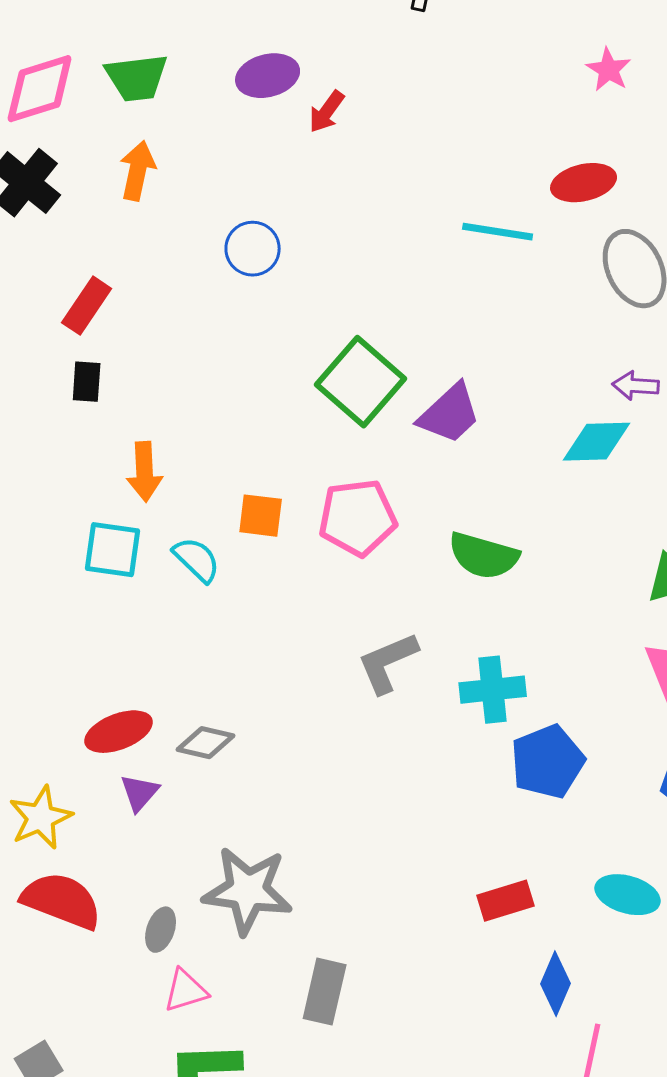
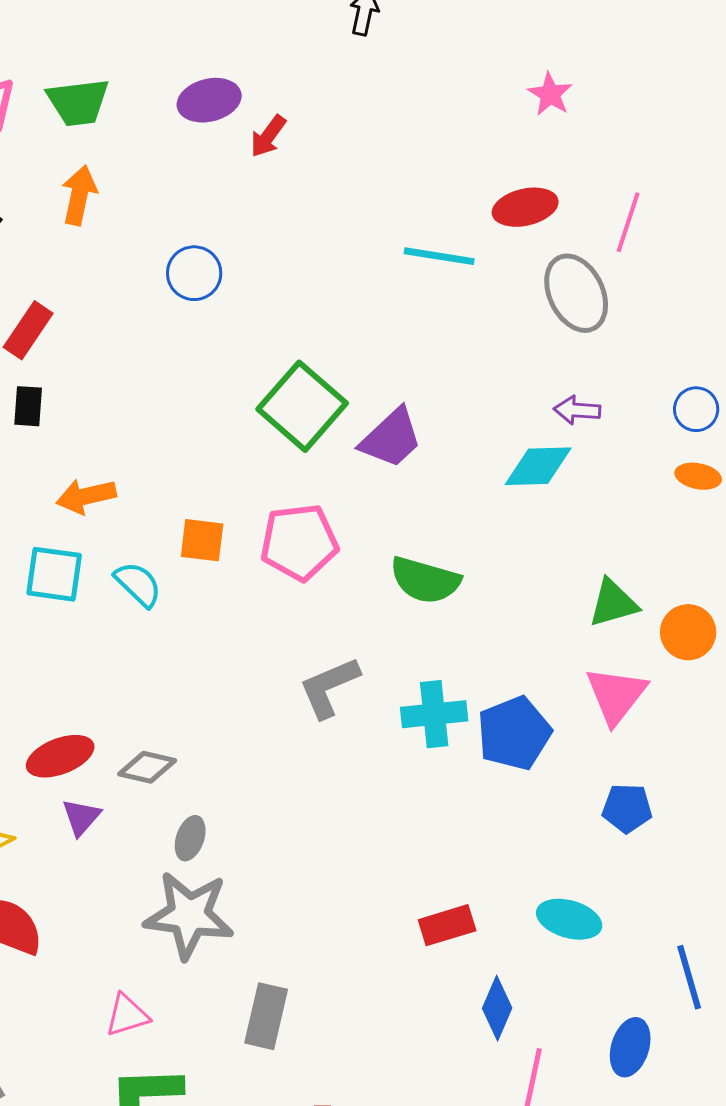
orange arrow: (145, 472) -> (86, 496), turned 80
blue pentagon: (548, 762) -> (514, 733), moved
gray ellipse: (161, 930) -> (190, 838), moved

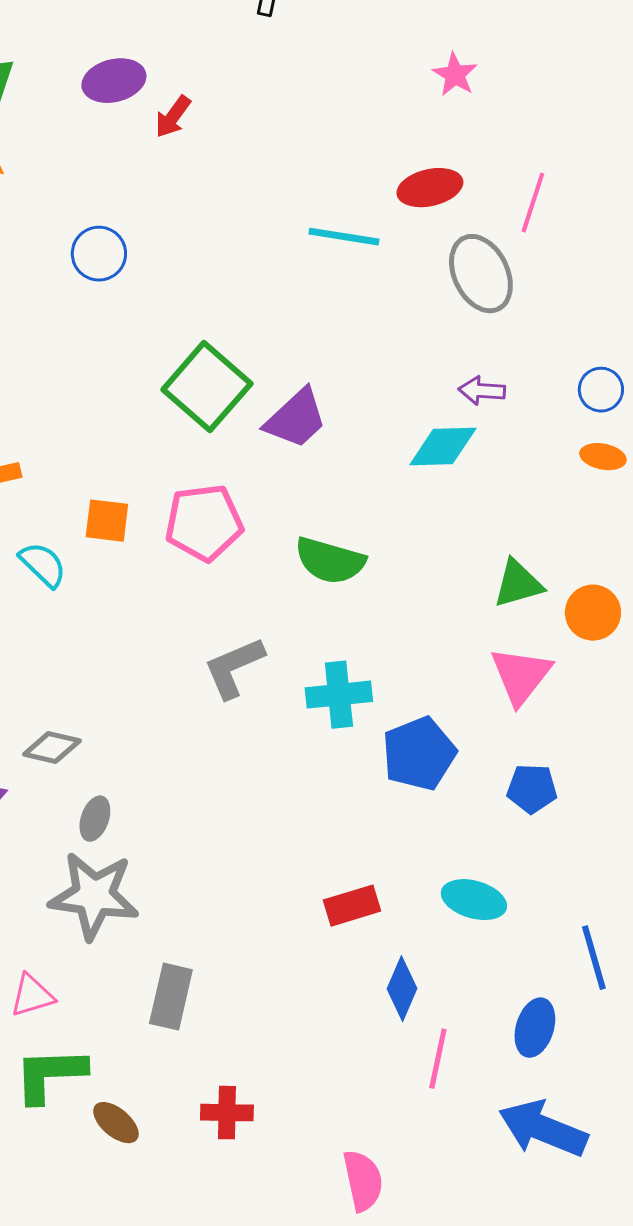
blue pentagon: (514, 733) -> (419, 754), moved

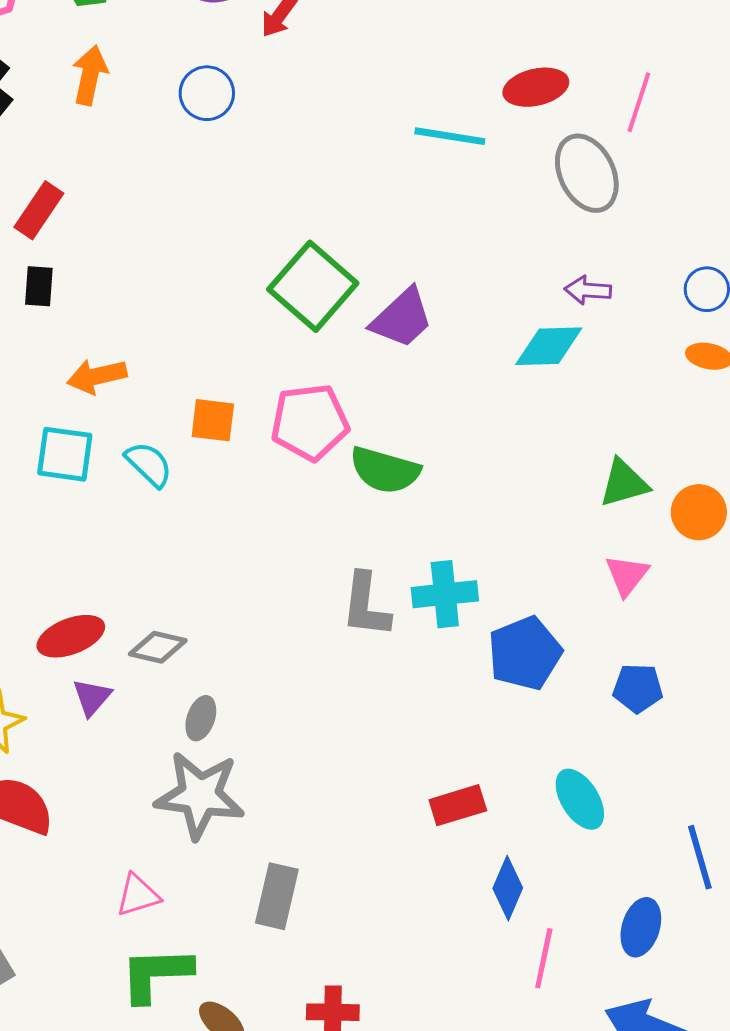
blue circle: (99, 254) -> (207, 93), moved
green semicircle: (330, 561) -> (385, 470), moved
gray L-shape: (234, 668) -> (366, 605), moved, turned -60
pink triangle: (521, 676) -> (627, 575), size x0.7
cyan ellipse: (474, 900) -> (580, 799), turned 42

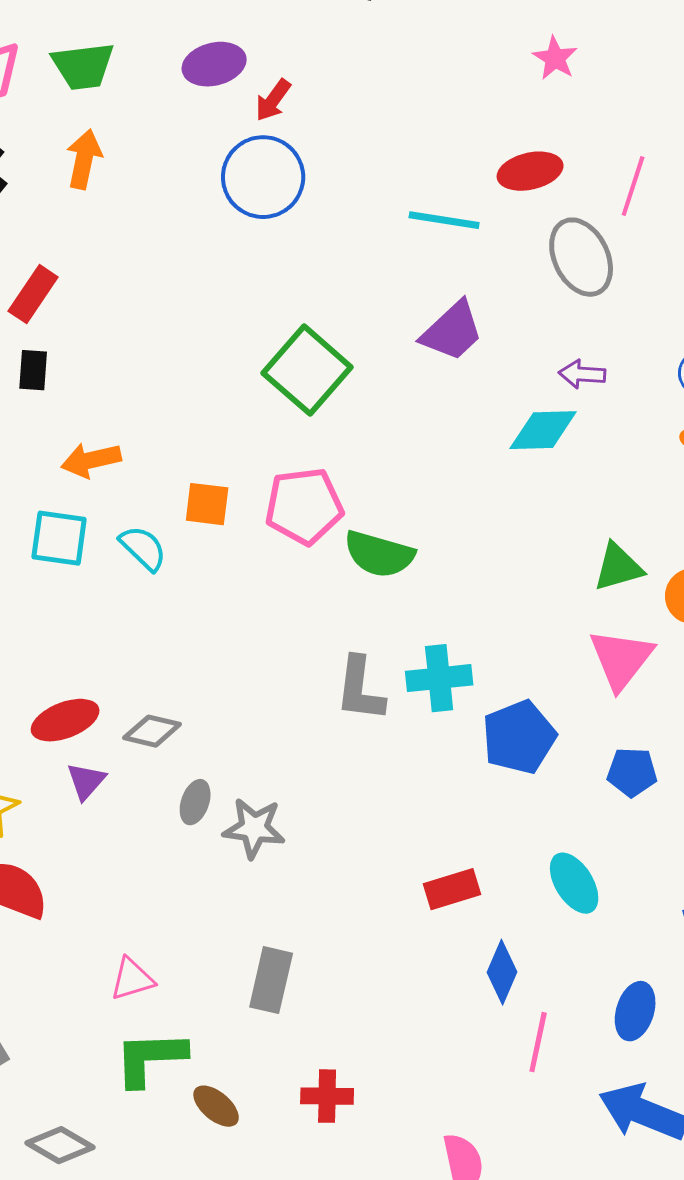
blue circle: (207, 93) -> (263, 177), moved, size x1.5
purple trapezoid: (402, 318) -> (452, 331), moved
pink triangle: (627, 575) -> (621, 659), size x1.5
gray star: (200, 795) -> (254, 828), moved, size x0.7

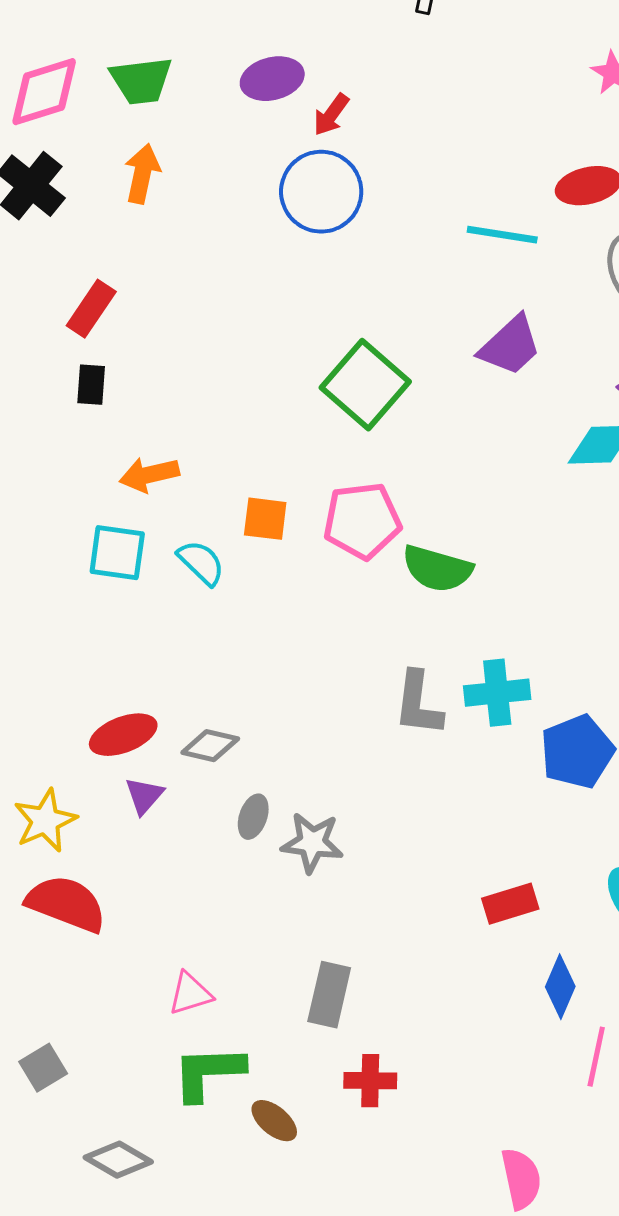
red cross: (327, 1096) -> (370, 1081), moved

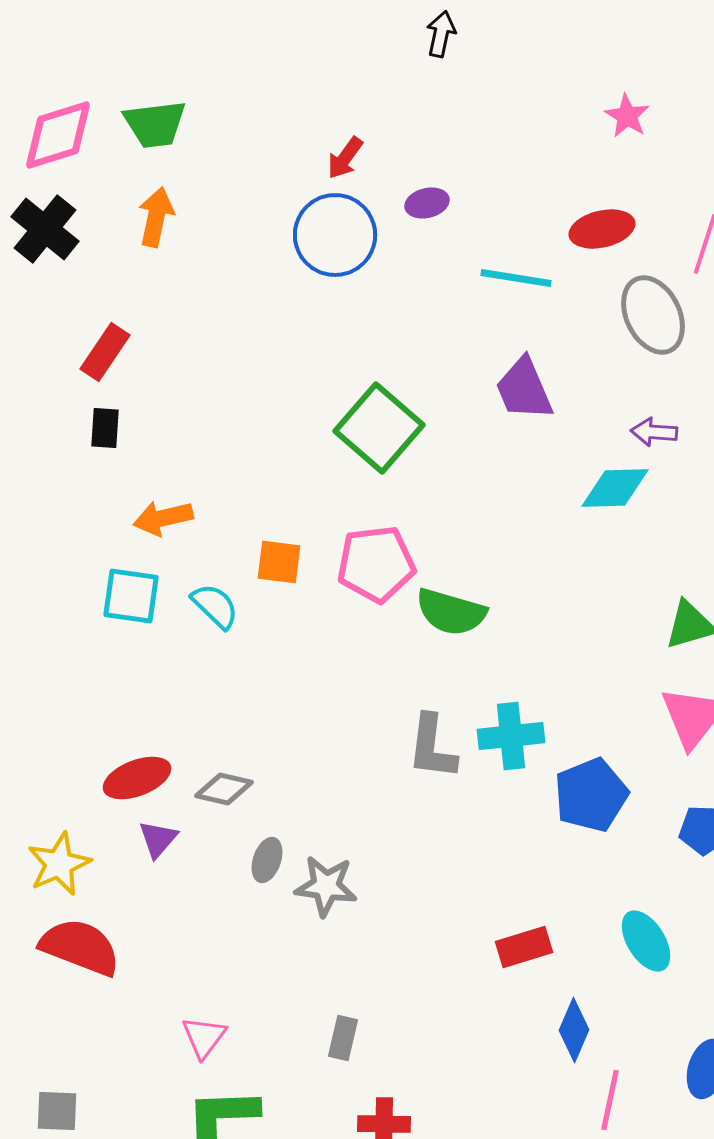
purple ellipse: (272, 79) -> (427, 203), moved, size x0.7
purple trapezoid: (510, 346) -> (524, 389), turned 110
pink triangle: (190, 994) -> (204, 1037), turned -36
gray rectangle: (329, 995) -> (343, 1038), size x0.7
gray square: (43, 1068) -> (57, 1111), turned 33

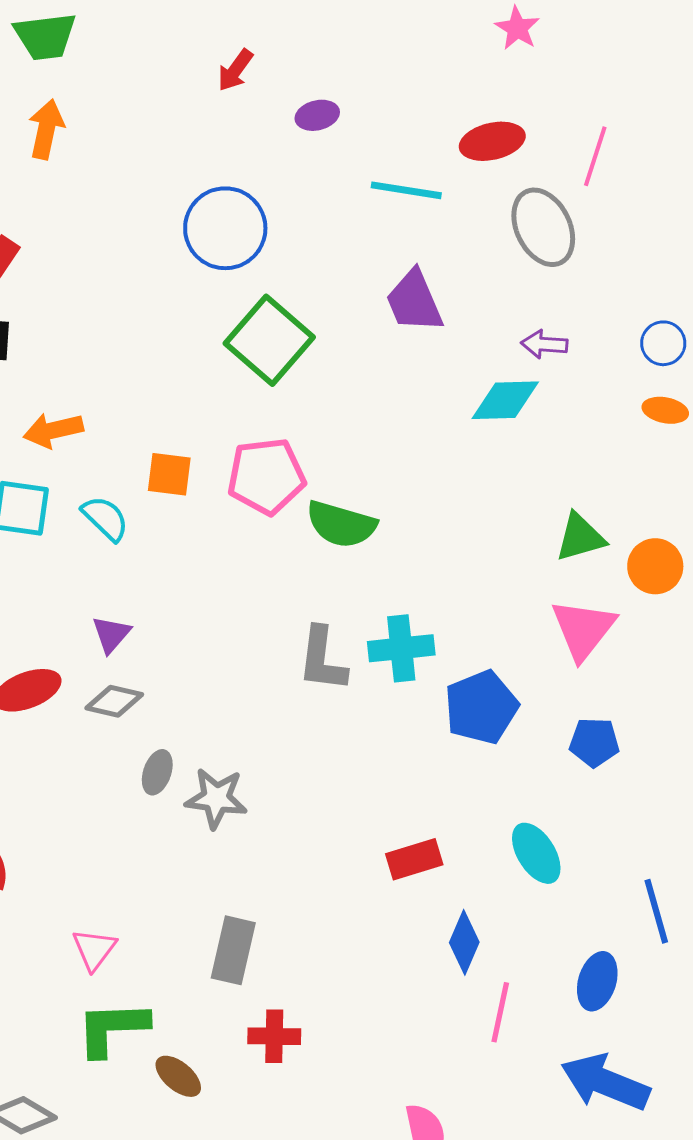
blue circle: (335, 235) -> (225, 228), moved
purple triangle: (158, 839) -> (111, 634), moved
gray rectangle: (343, 1038) -> (233, 950), size x1.5

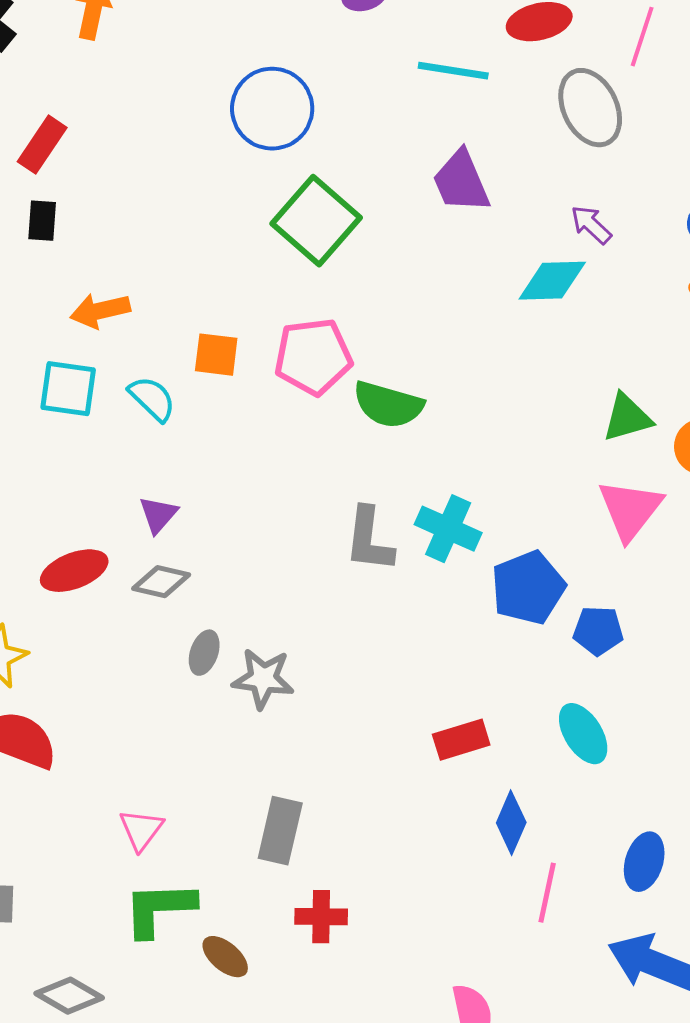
purple arrow: (544, 344) -> (591, 225), turned 39
cyan cross: (401, 648) -> (448, 529), turned 30
blue pentagon: (594, 742) -> (598, 631), moved

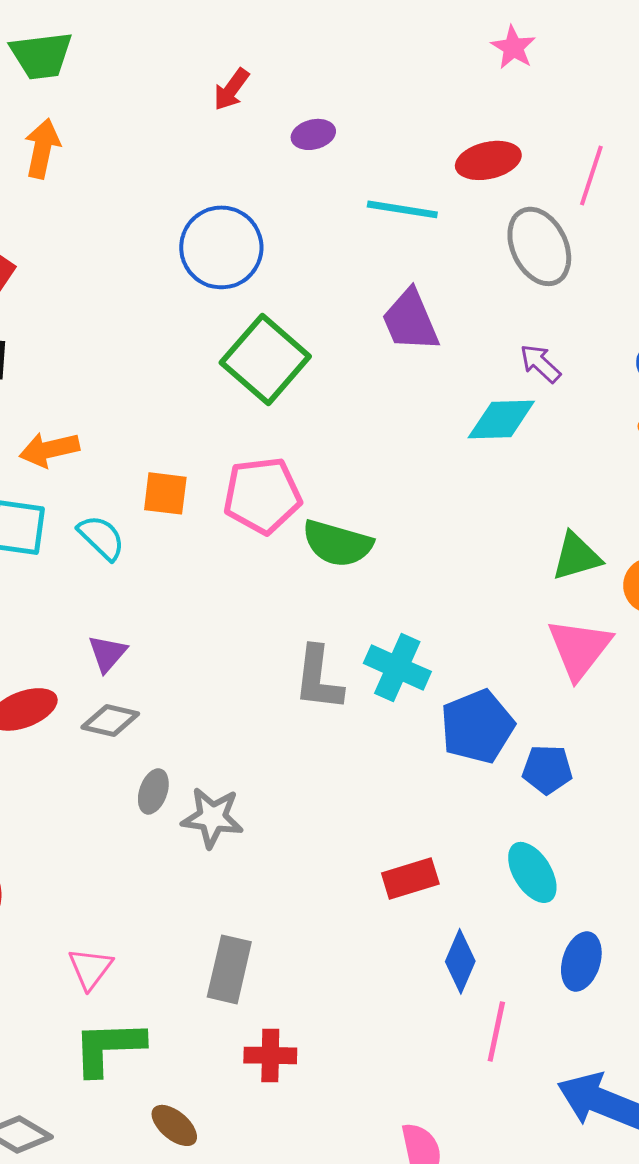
blue ellipse: (644, 862) -> (581, 961), moved
brown ellipse: (225, 957) -> (174, 1125), moved

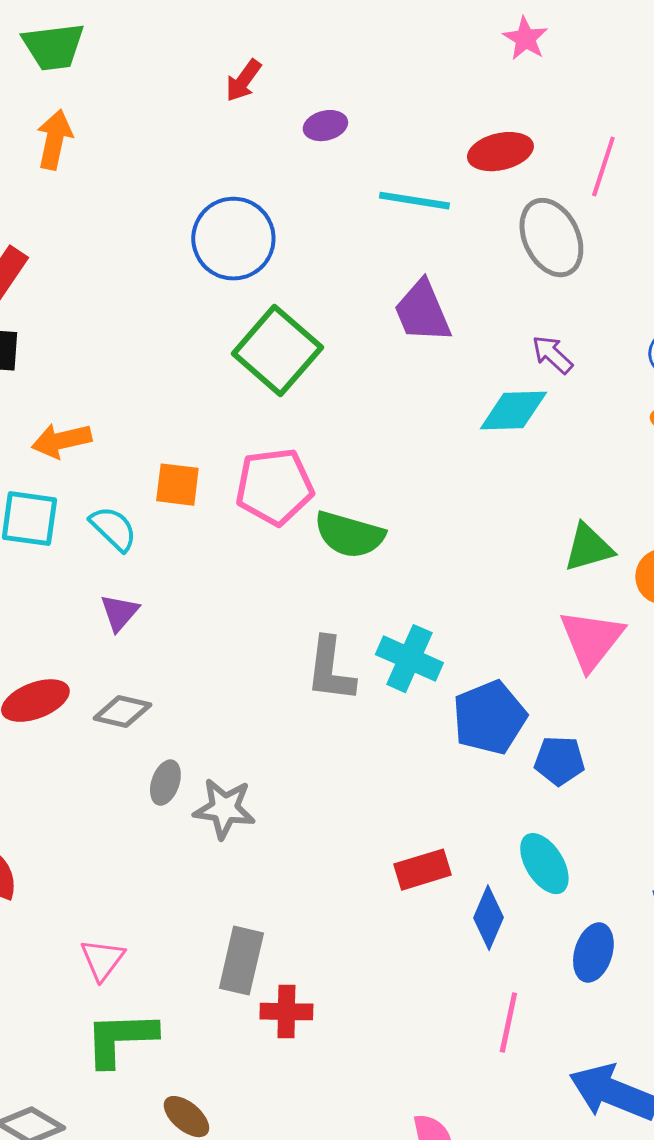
purple triangle: (107, 653) -> (119, 613), moved
blue diamond: (460, 961) -> (488, 918), moved
red cross: (270, 1055) -> (286, 1012), moved

